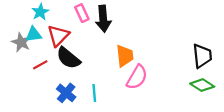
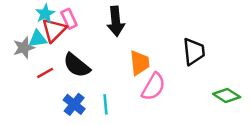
pink rectangle: (82, 13) -> (69, 19), moved
red triangle: (58, 36) -> (54, 30), moved
gray star: (21, 42) -> (24, 48), turned 30
black trapezoid: (202, 56) -> (194, 51), moved

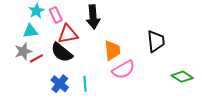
red triangle: (54, 30) -> (68, 34), moved, turned 35
gray star: (24, 48) -> (23, 51), moved
pink semicircle: (153, 87) -> (123, 70), turned 30

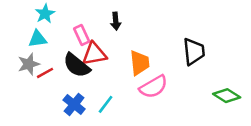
pink rectangle: (56, 15) -> (82, 35), moved
black arrow: (93, 17) -> (116, 21), size x0.6
red triangle: (68, 34) -> (94, 54), moved
cyan line: (85, 84) -> (106, 104), turned 42

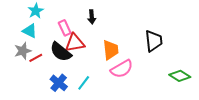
cyan triangle: (37, 39) -> (30, 31), turned 35

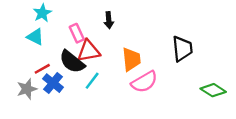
gray star: (23, 51) -> (27, 89), moved
blue cross: (59, 83) -> (53, 83), moved
cyan line: (84, 83) -> (92, 81), moved

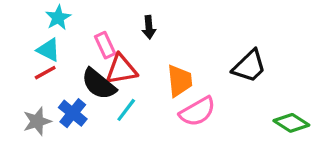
black trapezoid: (182, 49) -> (249, 66), turned 52
red line: (42, 69) -> (45, 73), moved

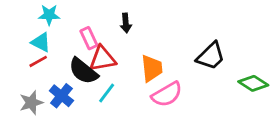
cyan star: (58, 18) -> (49, 15), turned 30
green diamond: (291, 123) -> (253, 83), moved

